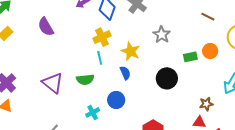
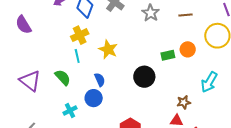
brown line: (208, 17) -> (186, 15), turned -32
gray star: (162, 35) -> (151, 13), moved
blue semicircle: (125, 73) -> (100, 80), moved
green semicircle: (85, 79) -> (63, 77), turned -126

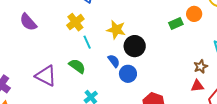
yellow cross: (80, 35) -> (75, 22), moved
black circle: (144, 77) -> (135, 46), moved
blue circle: (94, 98) -> (128, 74), moved

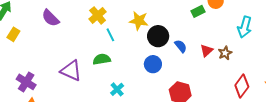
blue semicircle: (114, 61) -> (181, 46), moved
green semicircle: (77, 66) -> (102, 59), turned -42
red triangle: (197, 86) -> (207, 51), moved, turned -32

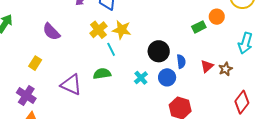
yellow star: (139, 21) -> (122, 30), moved
yellow rectangle: (13, 34) -> (35, 63), moved
blue semicircle: (181, 46) -> (181, 61), turned 32
blue circle: (153, 64) -> (167, 77), moved
cyan cross: (117, 89) -> (141, 78), moved

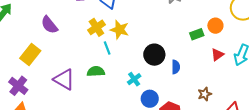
yellow rectangle: (35, 63) -> (30, 54), size x1.5
red triangle: (207, 66) -> (217, 55), moved
brown star: (225, 69) -> (205, 94), moved
blue circle: (167, 77) -> (150, 99), moved

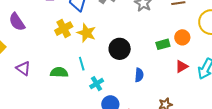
cyan line: (107, 48) -> (82, 64), moved
black circle: (154, 55) -> (120, 49), moved
purple triangle: (64, 79) -> (23, 68), moved, size x0.7

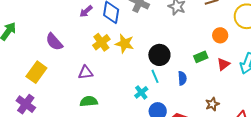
green rectangle: (163, 44) -> (201, 57), moved
cyan line: (82, 64) -> (155, 76), moved
purple triangle: (23, 68) -> (86, 73), moved, turned -35
green semicircle: (59, 72) -> (89, 101), moved

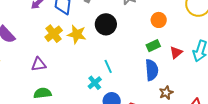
orange circle: (220, 35) -> (159, 20), moved
black circle: (159, 55) -> (106, 24), moved
blue semicircle: (182, 78) -> (152, 70), moved, size x1.5

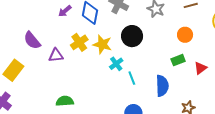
purple triangle: (39, 64) -> (56, 55), moved
blue semicircle: (152, 70) -> (162, 86), moved
cyan cross: (95, 83) -> (116, 64), moved

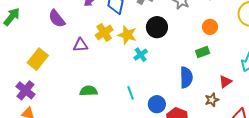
purple semicircle: (32, 40) -> (57, 19), moved
red triangle: (200, 68) -> (225, 82), moved
cyan line: (132, 78) -> (131, 93), moved

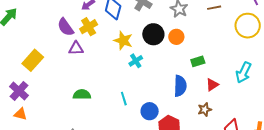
purple semicircle: (57, 19) -> (66, 27), moved
orange circle: (210, 27) -> (176, 37), moved
yellow cross: (104, 32) -> (89, 27), moved
red triangle: (225, 82) -> (212, 85), moved

